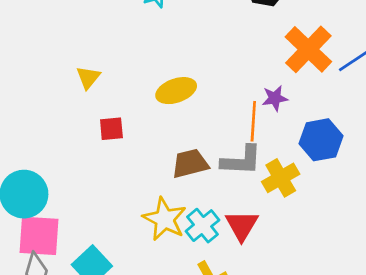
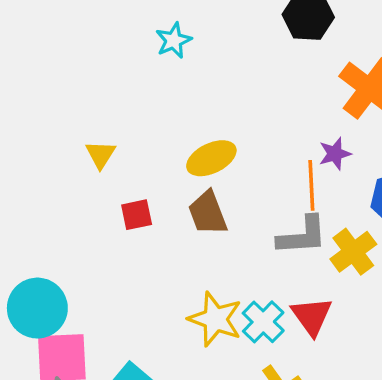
brown trapezoid: (190, 163) -> (208, 213), moved, turned -90

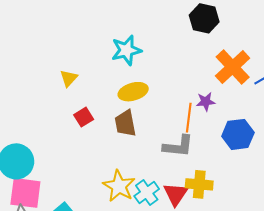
cyan star: (174, 40) -> (126, 50), moved, size x1.4
red square: (137, 215) -> (84, 117), turned -30
yellow cross: (353, 252) -> (199, 184), moved, turned 32

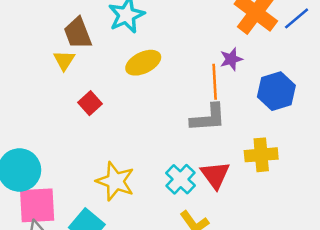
brown trapezoid: (125, 123) -> (78, 33), moved
yellow cross: (199, 184) -> (261, 155), moved
yellow star: (119, 186) -> (115, 181), moved

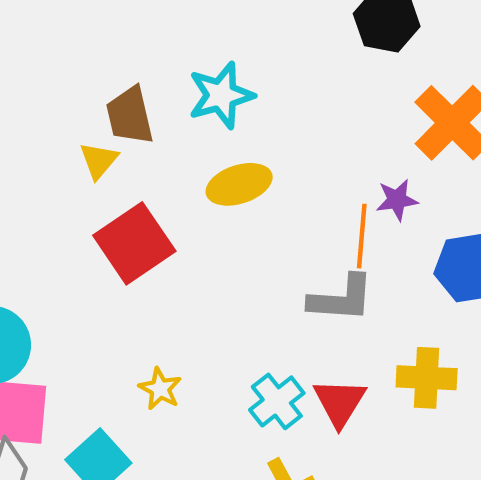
red square: (90, 103) -> (134, 243), size x1.8
yellow star: (115, 181) -> (160, 389), size x0.6

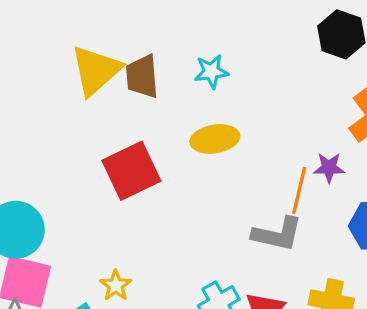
cyan star: (221, 95) -> (211, 72), size x0.7
yellow triangle: (99, 160) -> (96, 70), moved, size x1.8
yellow star: (160, 389) -> (116, 285), moved

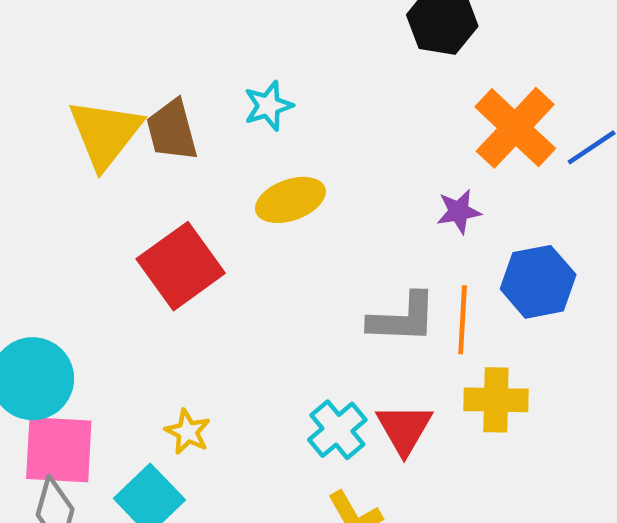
orange line: (299, 190) -> (463, 320), moved

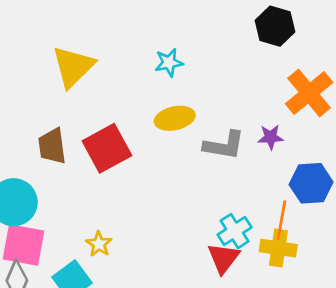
brown trapezoid: (172, 130) -> (52, 146), moved
gray L-shape: (403, 318) -> (224, 145), moved
orange line: (463, 320) -> (281, 220), moved
cyan cross: (337, 430) -> (235, 231), moved

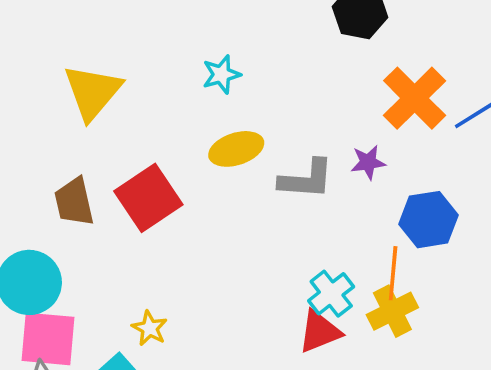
yellow cross: (278, 248) -> (392, 311), turned -30
red triangle: (223, 258) -> (320, 331), turned 36

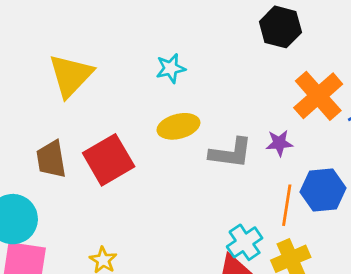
orange line: (393, 273) -> (287, 205), moved

